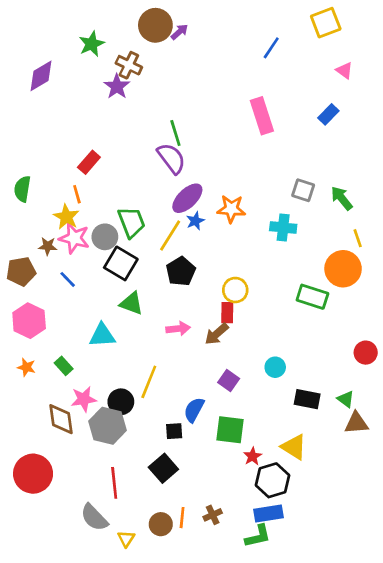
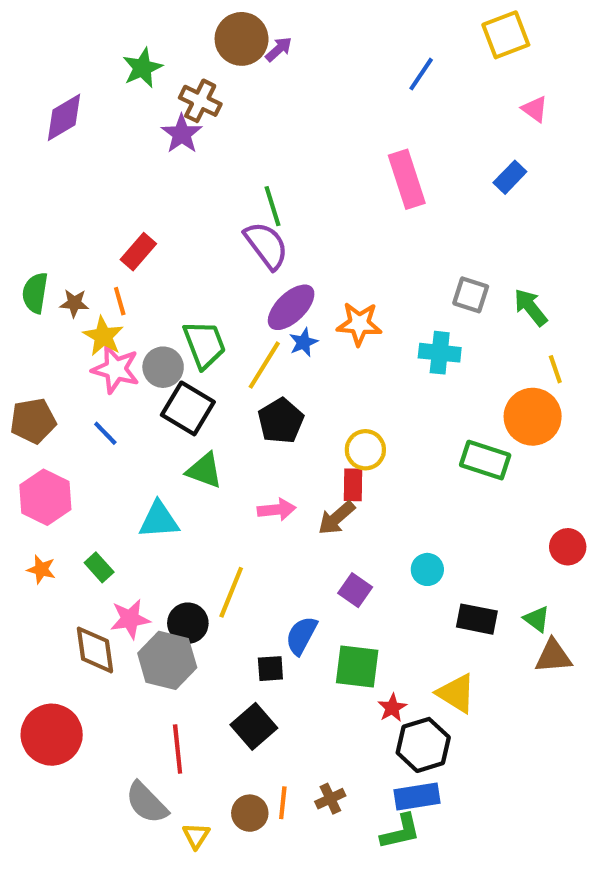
brown star: (48, 246) -> (74, 303), moved

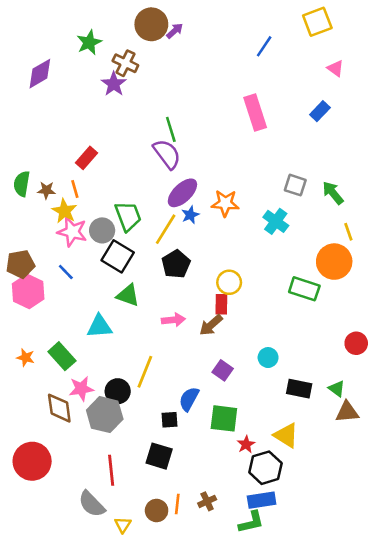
cyan cross: (440, 353) -> (276, 221), turned 30
pink hexagon: (45, 497) -> (28, 291), moved
green rectangle: (99, 567) -> (62, 356), size x1.5
black square: (254, 726) -> (159, 456), turned -32

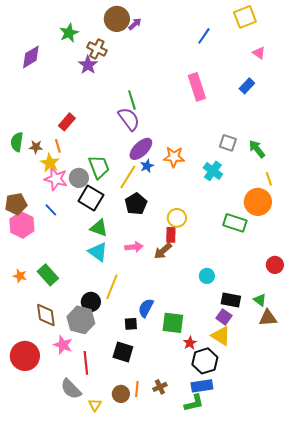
cyan triangle: (99, 326) -> (98, 252), moved, turned 40
purple square: (223, 370) -> (224, 317), moved
pink star: (81, 389) -> (63, 345), moved, turned 30

